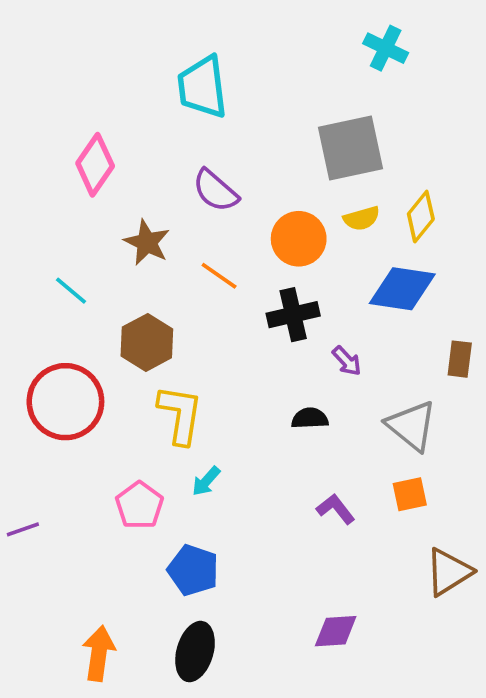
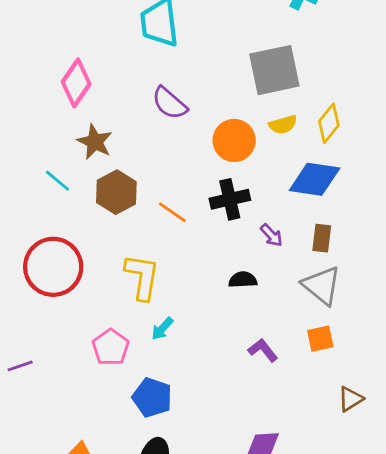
brown star: (147, 242) -> (95, 142), moved
orange line: (219, 276) -> (172, 212), moved
brown hexagon: (147, 342) -> (116, 192), moved
brown rectangle: (460, 359) -> (322, 238), moved
brown triangle: (449, 572) -> (350, 399), size x0.7

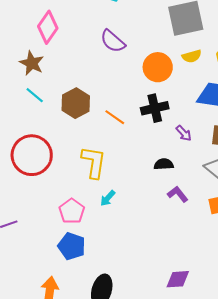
brown star: (95, 142) -> (32, 63), moved
purple L-shape: (263, 350) -> (178, 194), moved
blue pentagon: (152, 398) -> (72, 246), moved

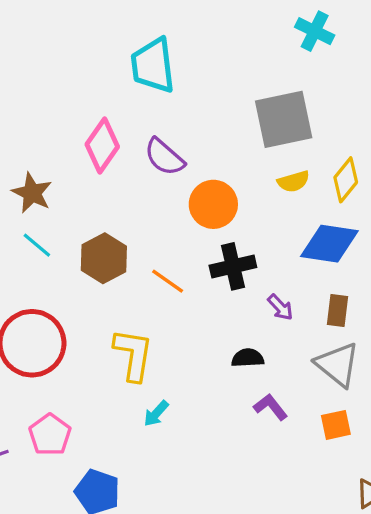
pink diamond: (48, 27) -> (102, 146), moved
orange circle: (158, 67) -> (213, 204), moved
pink pentagon: (72, 211) -> (50, 435), moved

